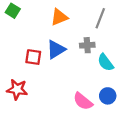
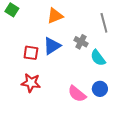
gray line: (100, 18) -> (104, 23), moved, turned -36
gray cross: (87, 45) -> (81, 42), turned 32
red star: (17, 89) -> (31, 83), moved

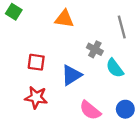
orange triangle: (55, 16) -> (64, 19), turned 30
blue triangle: (52, 46) -> (71, 75), moved
blue circle: (100, 89) -> (125, 109), moved

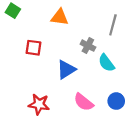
gray line: (122, 27) -> (113, 25), turned 30
red square: (36, 62) -> (34, 48), moved
red star: (36, 97) -> (39, 104), moved

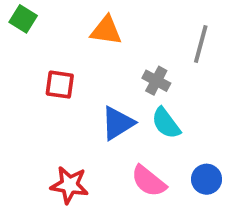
cyan semicircle: (106, 63) -> (166, 123), moved

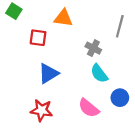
red square: (60, 85) -> (38, 38), moved
blue triangle: (118, 123) -> (48, 73), moved
blue circle: (207, 179) -> (120, 98), moved

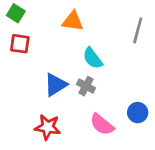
red square: (38, 38) -> (20, 44), moved
gray cross: (93, 48) -> (86, 86), moved
cyan semicircle: (99, 73) -> (93, 58), moved

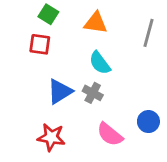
green square: (16, 13) -> (48, 14), moved
orange triangle: (73, 21) -> (96, 23), moved
red square: (20, 44) -> (40, 44), moved

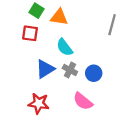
orange triangle: (96, 23) -> (59, 17), moved
cyan semicircle: (100, 63) -> (65, 47), moved
blue circle: (148, 122) -> (94, 73), moved

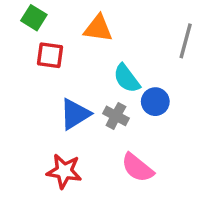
green square: (36, 11) -> (34, 18), moved
cyan semicircle: (65, 47) -> (127, 78), moved
blue circle: (94, 73) -> (155, 102), moved

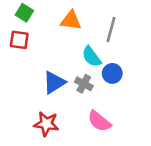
gray line: (186, 41) -> (111, 30), moved
red square: (50, 55) -> (19, 40), moved

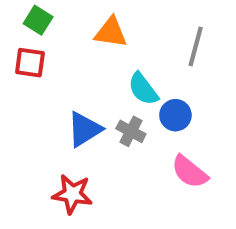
gray line: (111, 30) -> (196, 46), moved
pink semicircle: (99, 121) -> (190, 172), moved

